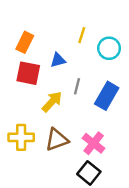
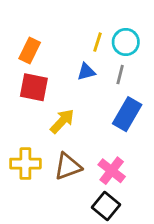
cyan circle: (109, 48) -> (126, 42), moved
blue triangle: (58, 60) -> (86, 72), moved
gray line: (77, 86) -> (120, 75), moved

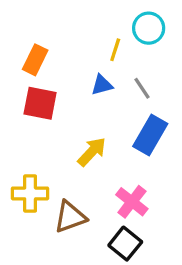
cyan circle: (126, 42) -> (149, 28), moved
gray line: (120, 75) -> (142, 88), turned -48
yellow arrow: (62, 121) -> (92, 152), moved
brown triangle: (68, 166) -> (70, 217), moved

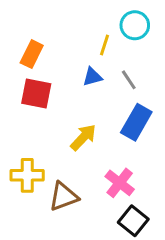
black square: (125, 244) -> (133, 221), moved

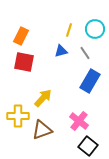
cyan circle: (135, 25) -> (95, 29), moved
yellow arrow: (83, 137) -> (43, 98), moved

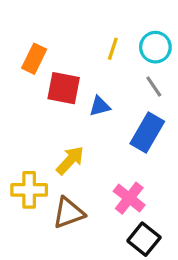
blue triangle: (61, 51) -> (100, 106), moved
gray line: (85, 53) -> (154, 87), moved
red square: (24, 62) -> (64, 88), moved

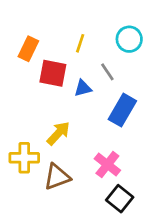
yellow line: (113, 49) -> (80, 43), moved
gray line: (154, 87) -> (107, 72), moved

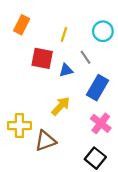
orange rectangle: (28, 49) -> (22, 25), moved
yellow arrow: (58, 133) -> (61, 106), moved
pink cross: (107, 165) -> (101, 123), moved

